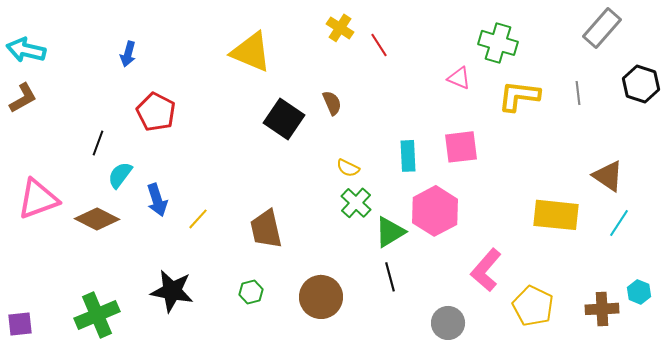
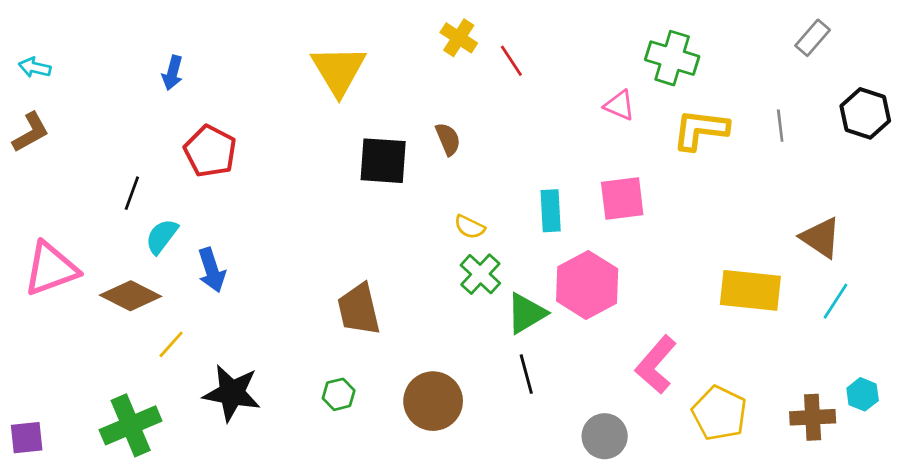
gray rectangle: (602, 28) -> (813, 38), size x0.7
cyan arrow: (26, 50) -> (35, 68), size x0.6
yellow triangle: (251, 52) -> (339, 70), turned 36
black square: (284, 119) -> (383, 161), turned -30
yellow line: (198, 219) -> (171, 344), moved

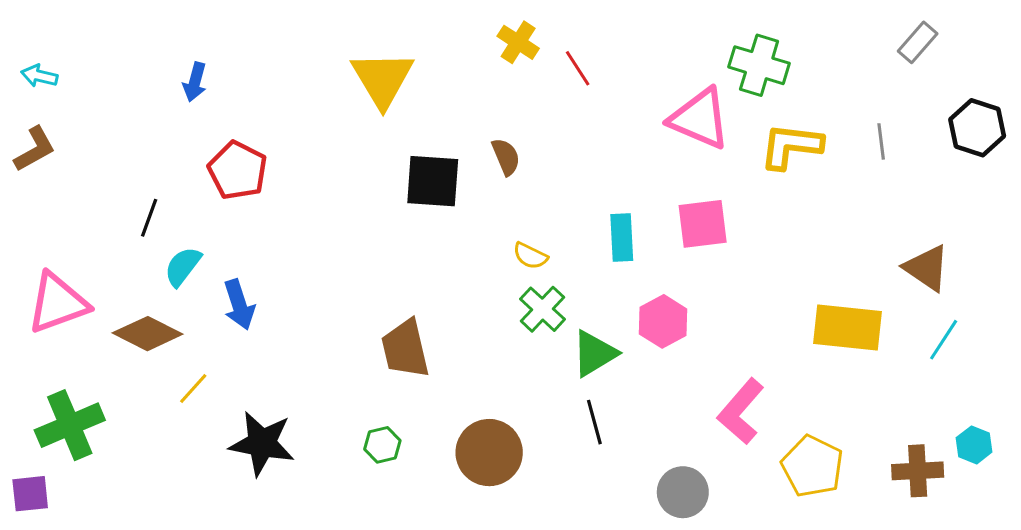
pink triangle: (619, 105) -> (700, 119), size x1.8
pink hexagon: (587, 285) -> (663, 321), size x0.7
green cross: (131, 425) -> (70, 425), moved

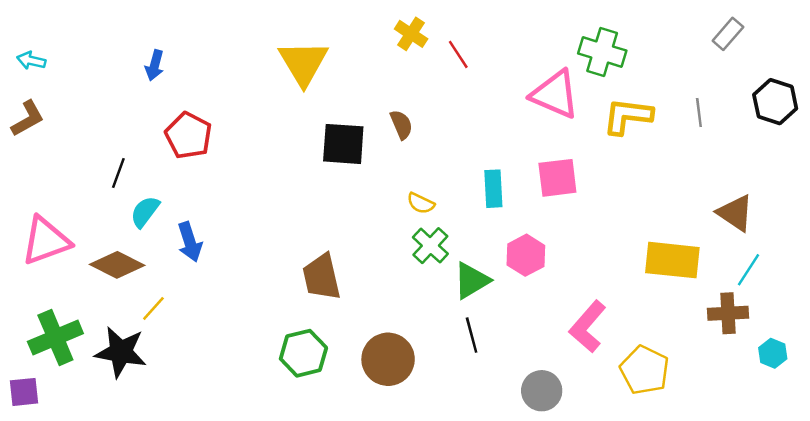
black star: (262, 443) -> (121, 352), moved
green hexagon: (382, 445) -> (303, 353), size x1.6
brown cross: (918, 471) -> (728, 313), moved

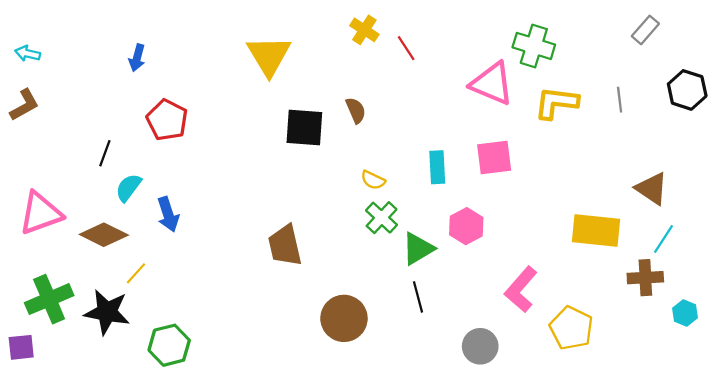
green hexagon: (303, 353) -> (169, 345), moved

